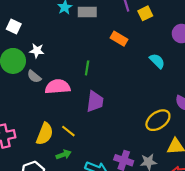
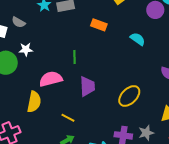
gray semicircle: (34, 76) -> (19, 22), moved
yellow ellipse: (158, 120) -> (129, 96), moved
yellow semicircle: (45, 134) -> (34, 102), moved

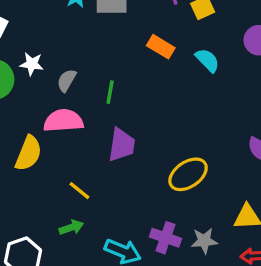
gray semicircle: (19, 22) -> (67, 80), moved, turned 80
cyan semicircle: (138, 39) -> (207, 60), moved

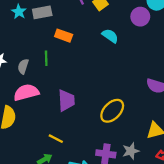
orange rectangle: (161, 47) -> (64, 36), moved
green line: (110, 92) -> (46, 58), moved
yellow line: (79, 191) -> (56, 139), moved

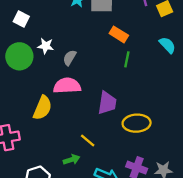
green line: (46, 58) -> (127, 59), moved
yellow ellipse: (112, 111) -> (137, 123), moved, turned 30

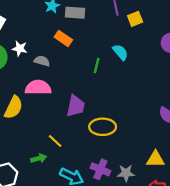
orange rectangle: (119, 34) -> (63, 38), moved
cyan semicircle: (167, 45) -> (120, 52), moved
gray semicircle: (70, 58) -> (42, 61), turned 72

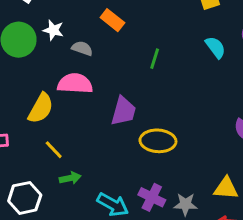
cyan semicircle: (120, 52) -> (215, 47), moved
yellow line: (55, 141) -> (54, 150), moved

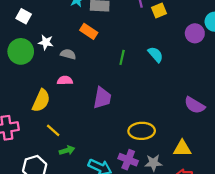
cyan semicircle: (215, 47) -> (155, 55), moved
pink semicircle: (75, 84) -> (65, 80), size x0.6
yellow ellipse: (158, 141) -> (142, 131), moved

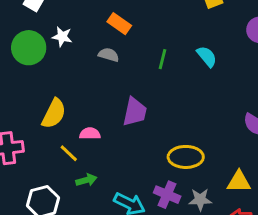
gray semicircle: (68, 54) -> (109, 55), moved
pink semicircle: (65, 80) -> (90, 134), moved

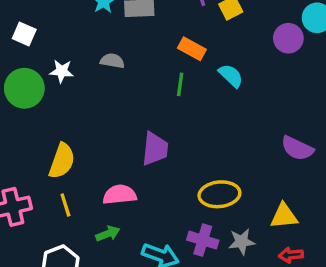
orange rectangle: (119, 24) -> (192, 49), moved
gray semicircle: (109, 55) -> (112, 61), moved
pink semicircle: (90, 134) -> (120, 195), moved, size x1.4
yellow line: (69, 153) -> (65, 205), moved, turned 36

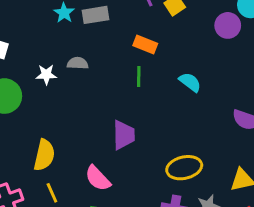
white star: (62, 71) -> (46, 75), moved
cyan semicircle: (231, 76) -> (190, 82), moved
pink semicircle: (120, 195) -> (98, 178), turned -120

